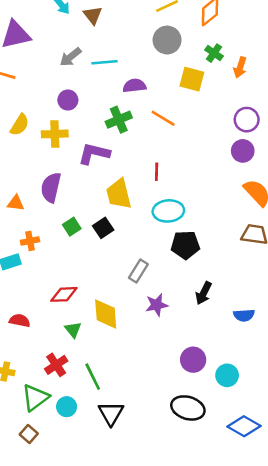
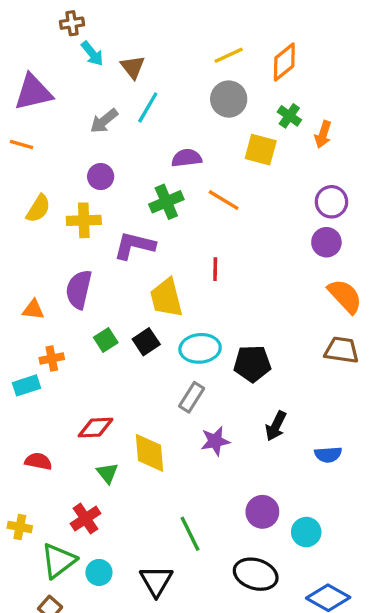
cyan line: (104, 62) -> (148, 107), moved, turned -55
cyan ellipse: (168, 211) -> (200, 348), moved
green line: (93, 377) -> (190, 534), moved

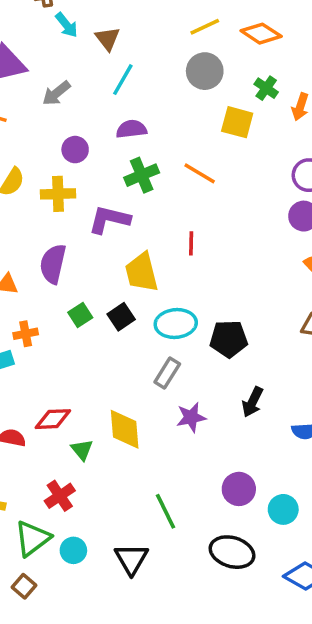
orange diamond: (284, 62) -> (261, 34), turned 72
gray arrow: (104, 121) -> (56, 93), moved
purple semicircle: (187, 158) -> (131, 129), moved
red diamond: (96, 428) -> (53, 419), moved

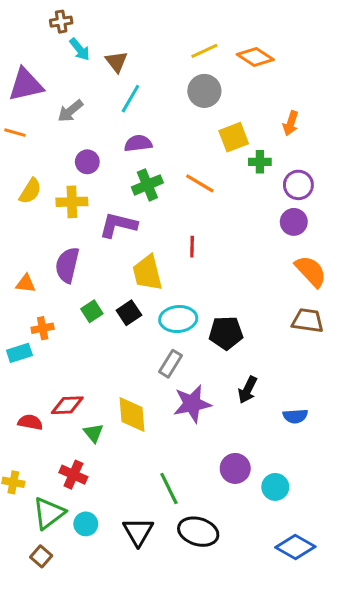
green cross: (266, 88) -> (260, 162), moved, turned -35
yellow square: (237, 122) -> (234, 137), turned -36
purple star: (191, 417) -> (192, 404), size x1.4
red cross: (60, 496) -> (73, 475), turned -32
black ellipse: (232, 552) -> (198, 532), moved

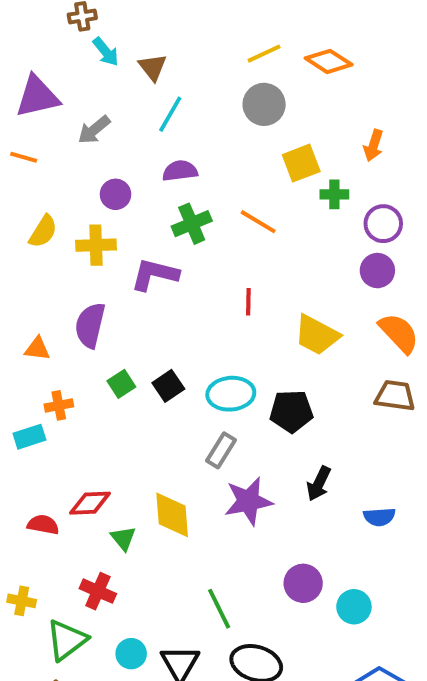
yellow trapezoid: (147, 273) -> (317, 335), moved, turned -48
cyan circle: (86, 524) -> (131, 654), moved

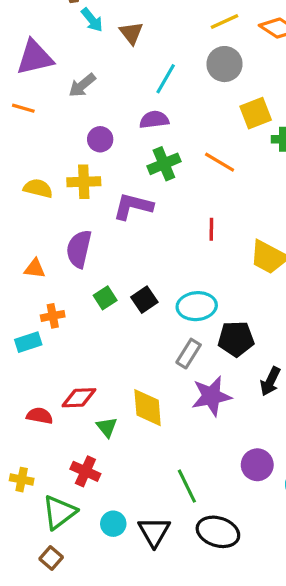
cyan line: (170, 114) -> (166, 79), moved
yellow semicircle: (43, 231) -> (38, 188), moved, turned -108
black pentagon: (291, 411) -> (236, 339), moved

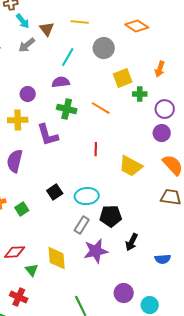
yellow line: (224, 21) -> (80, 22), moved, turned 30
gray arrow: (82, 85) -> (27, 45), moved
green cross: (164, 164) -> (67, 109), turned 36
purple L-shape: (133, 206) -> (48, 135), turned -120
green square: (105, 298) -> (22, 209), moved

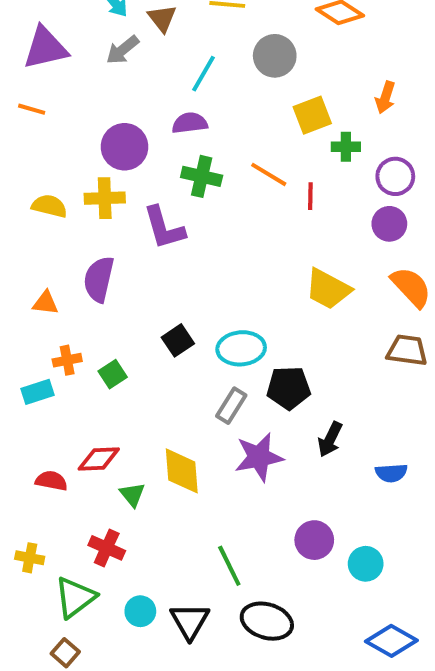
purple circle: (28, 94) -> (125, 147), size x1.5
red line: (96, 149) -> (310, 196), moved

